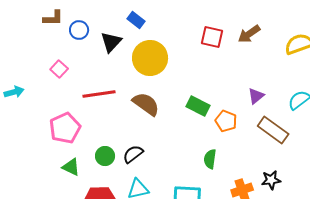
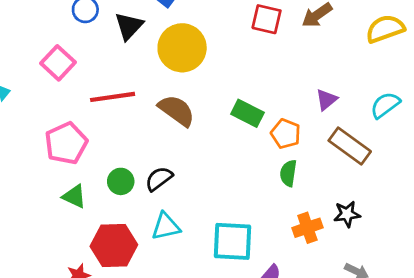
pink square: (59, 69) -> (58, 63), size x1.4
green semicircle: (210, 159) -> (288, 173), moved

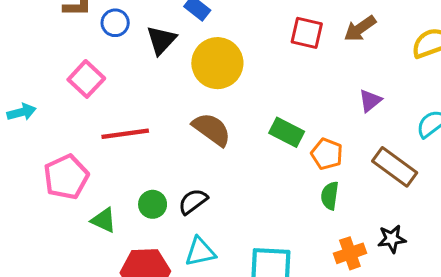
red line: (113, 97) -> (125, 134), moved
purple triangle: (327, 100) -> (370, 101), moved
pink pentagon: (66, 143) -> (66, 177), moved

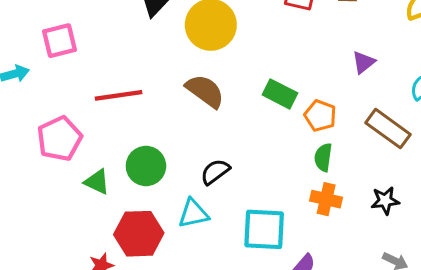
pink square: (86, 79) -> (60, 41), moved, turned 33
black semicircle: (193, 201) -> (215, 172), moved
green circle: (153, 204) -> (146, 166), size x1.4
orange cross: (350, 253) -> (326, 199), moved, turned 32

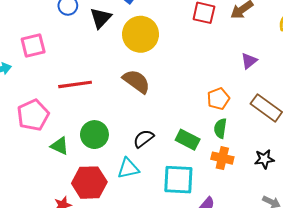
green rectangle: (280, 94) -> (188, 140), moved
orange pentagon: (320, 116) -> (218, 99), turned 30

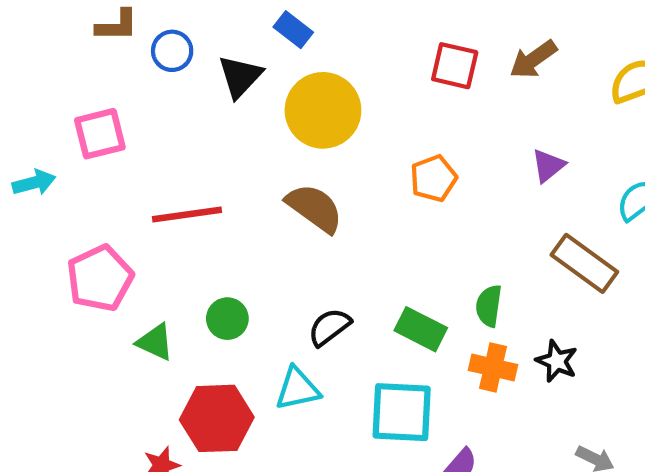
orange pentagon: (218, 99) -> (433, 178), moved
green circle: (94, 135) -> (227, 319), size x0.7
black star: (264, 159) -> (557, 361), moved, turned 30

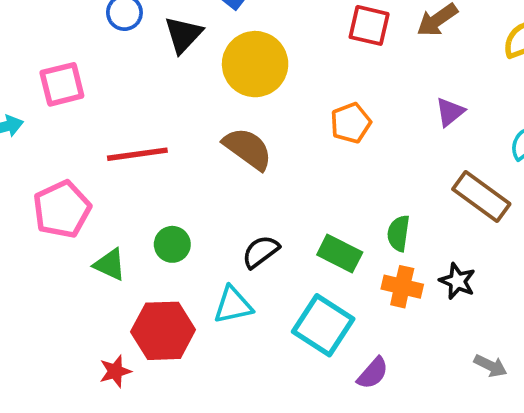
cyan square: (402, 412) -> (323, 325), turned 30

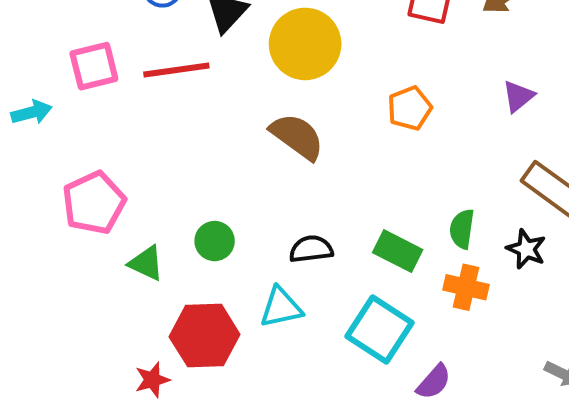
red line: (137, 154) -> (176, 70), moved
black semicircle: (261, 252) -> (311, 249), turned 30
black star: (457, 281) -> (526, 249), moved

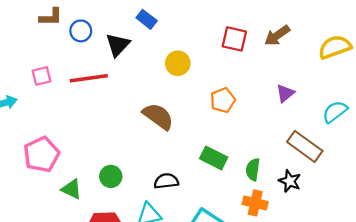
yellow circle: (305, 44) -> (178, 63), moved, size x0.6
pink square: (94, 66) -> (41, 76), size x0.7
green rectangle: (398, 251) -> (214, 158), moved

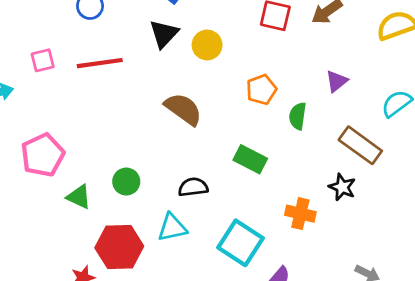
black triangle: (118, 45) -> (164, 34), moved
green semicircle: (253, 169) -> (298, 116), moved

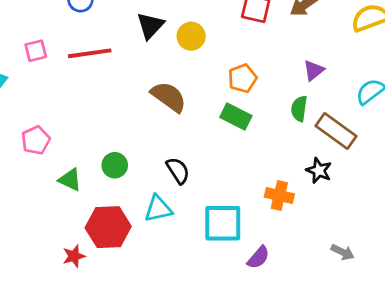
green semicircle: (298, 116) -> (299, 109), moved
pink pentagon: (43, 155) -> (36, 140), size x0.7
green rectangle: (250, 159) -> (236, 117), moved
black semicircle: (193, 187) -> (178, 171), turned 64
cyan square: (240, 243) -> (223, 223), turned -33

